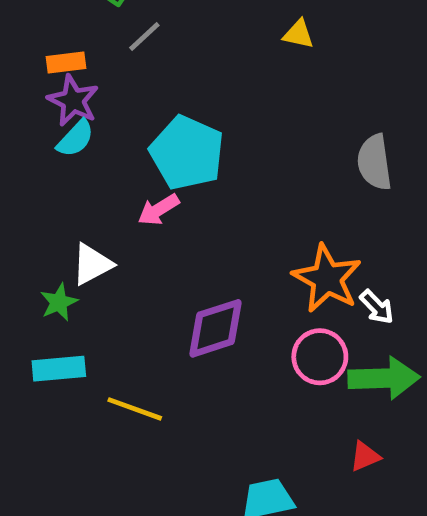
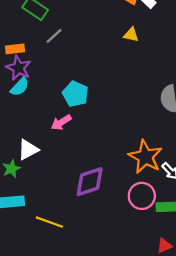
cyan pentagon: (187, 153) -> (75, 94), size x0.7

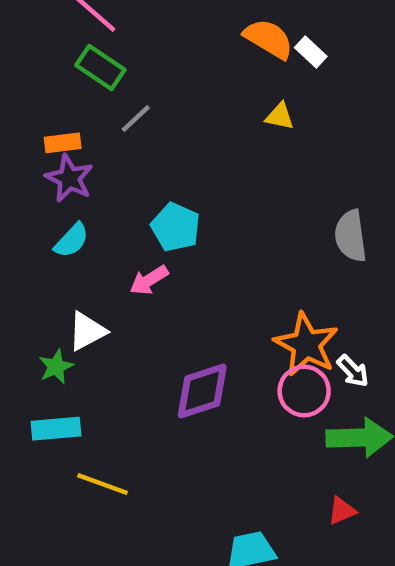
cyan semicircle: (20, 87) -> (71, 240), moved
pink circle: (142, 196) -> (304, 391), moved
yellow line: (49, 222) -> (103, 484), moved

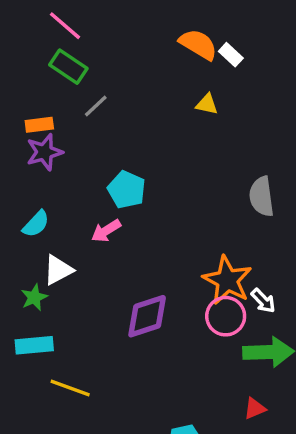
purple star: (69, 178) -> (44, 152), turned 30
cyan semicircle: (71, 240) -> (36, 224), moved

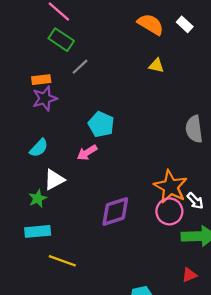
white rectangle: (231, 55) -> (185, 24), moved

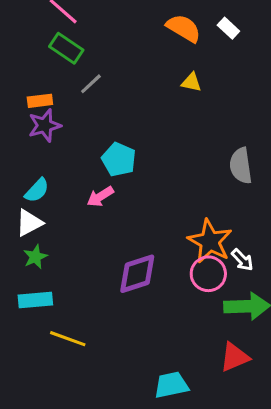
white triangle: (54, 180) -> (29, 223), moved
red triangle: (189, 275) -> (235, 357), size x1.5

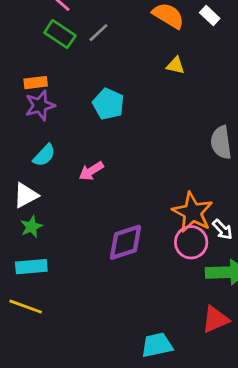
gray line: (91, 84) -> (98, 33), moved
cyan pentagon: (119, 159) -> (108, 104), moved
cyan semicircle: (37, 190) -> (44, 155), moved
yellow line: (68, 339) -> (26, 307), moved

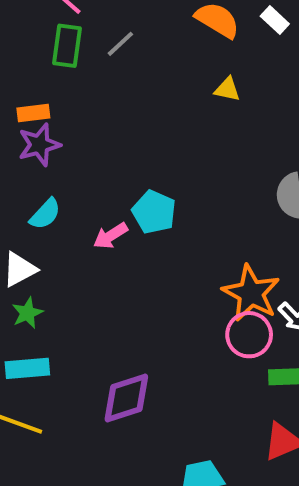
green rectangle: (60, 34) -> (67, 46), turned 64
cyan pentagon: (108, 104) -> (154, 212), moved
purple diamond: (126, 242) -> (126, 398), moved

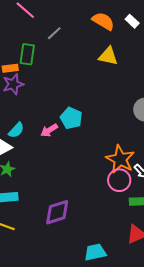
green rectangle: (67, 46) -> (27, 54), moved
yellow triangle: (227, 89) -> (108, 56), size x1.5
cyan semicircle: (45, 214) -> (16, 130), moved

